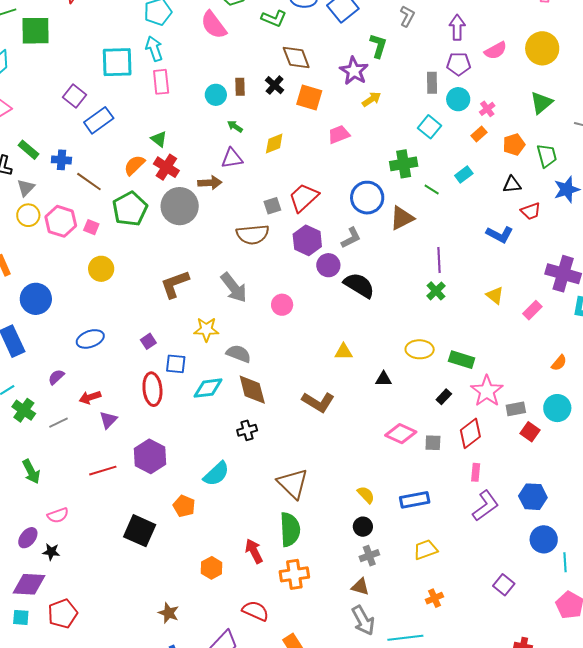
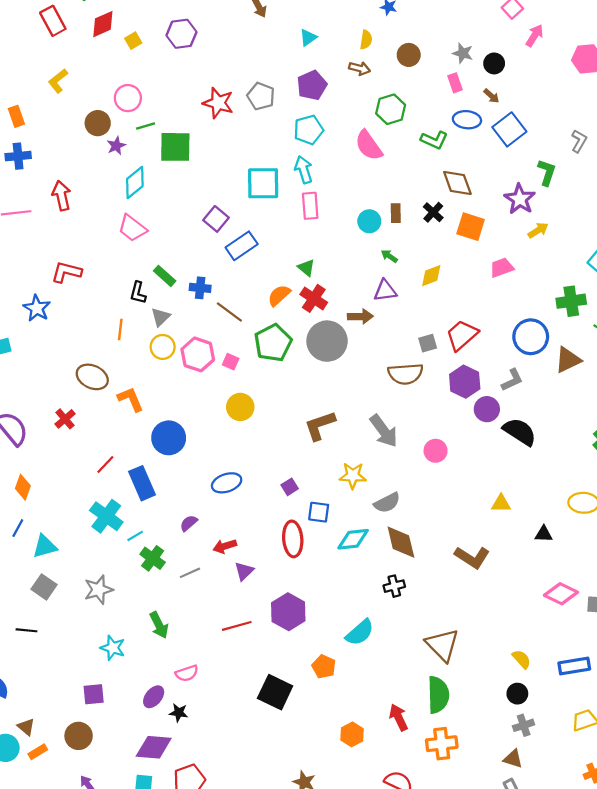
gray semicircle: (239, 354) -> (387, 503), turned 130

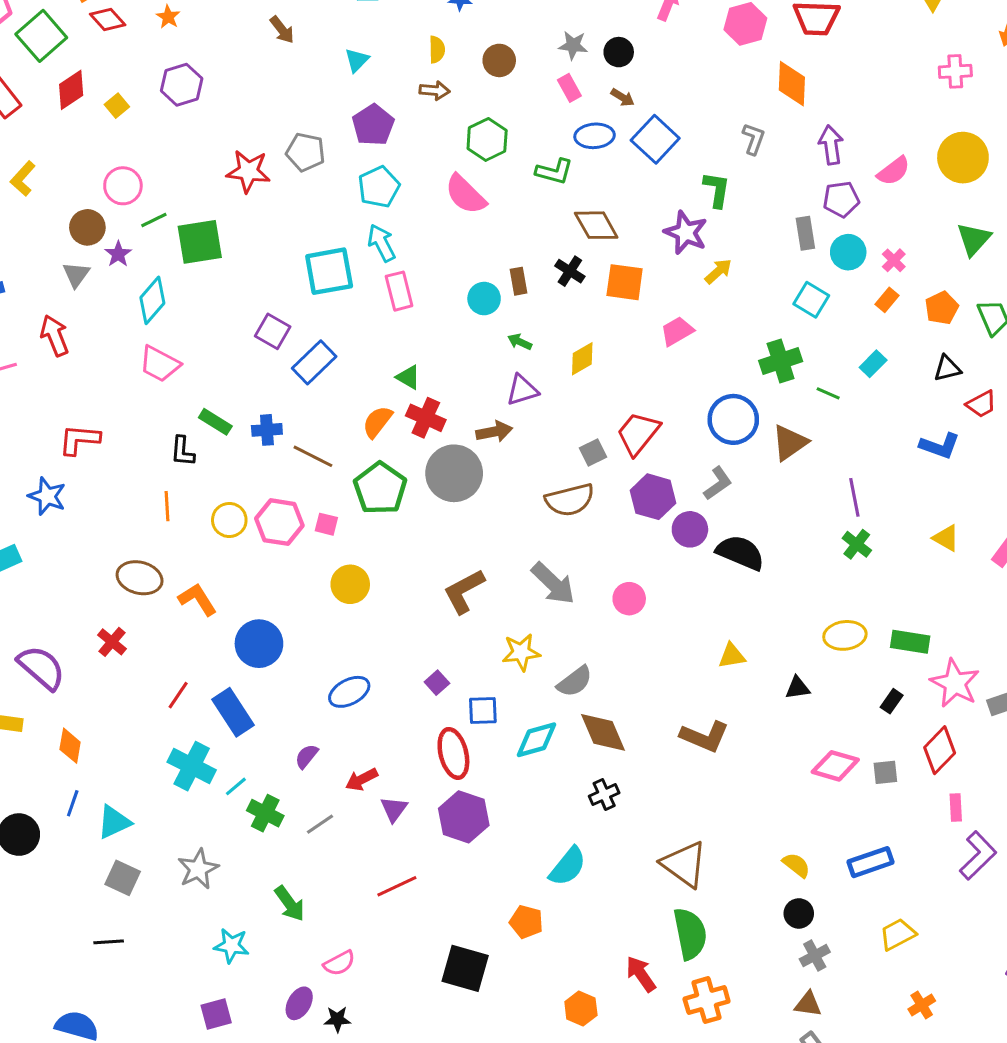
gray triangle: (161, 317) -> (76, 275), moved
purple hexagon: (288, 612) -> (464, 817), moved

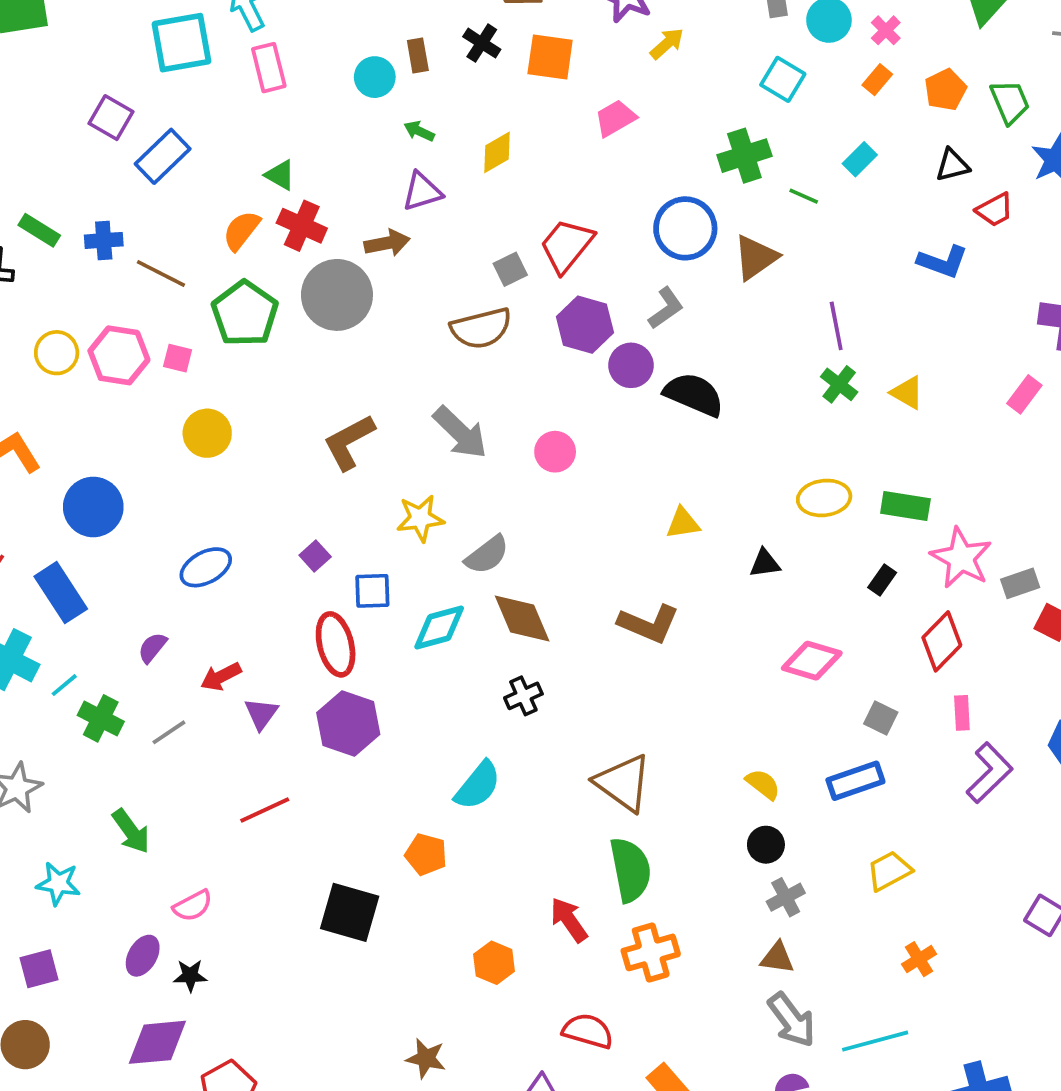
yellow triangle: (946, 538) -> (907, 393), moved
gray square: (885, 772) -> (881, 718), moved, turned 32

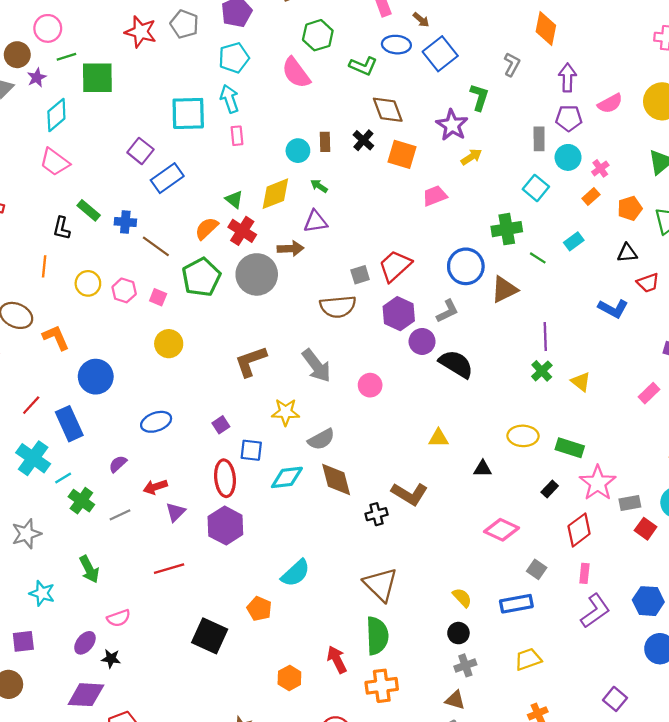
pink rectangle: (269, 68) -> (237, 136), size x0.7
yellow diamond: (497, 152) -> (275, 194), moved, size x1.4
pink hexagon: (119, 355) -> (124, 290), size x0.7
black cross: (523, 696) -> (376, 514), moved

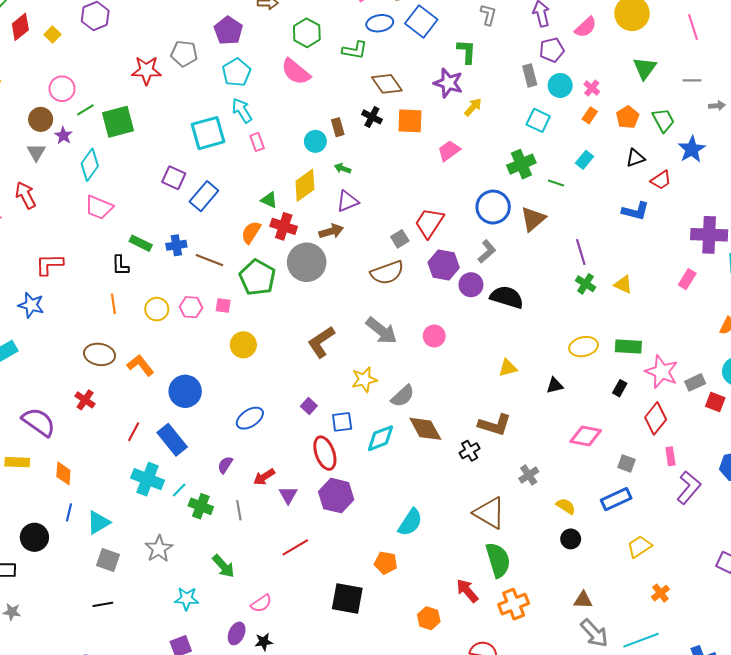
gray line: (120, 515) -> (239, 510), turned -60
gray cross: (465, 665) -> (529, 475), moved

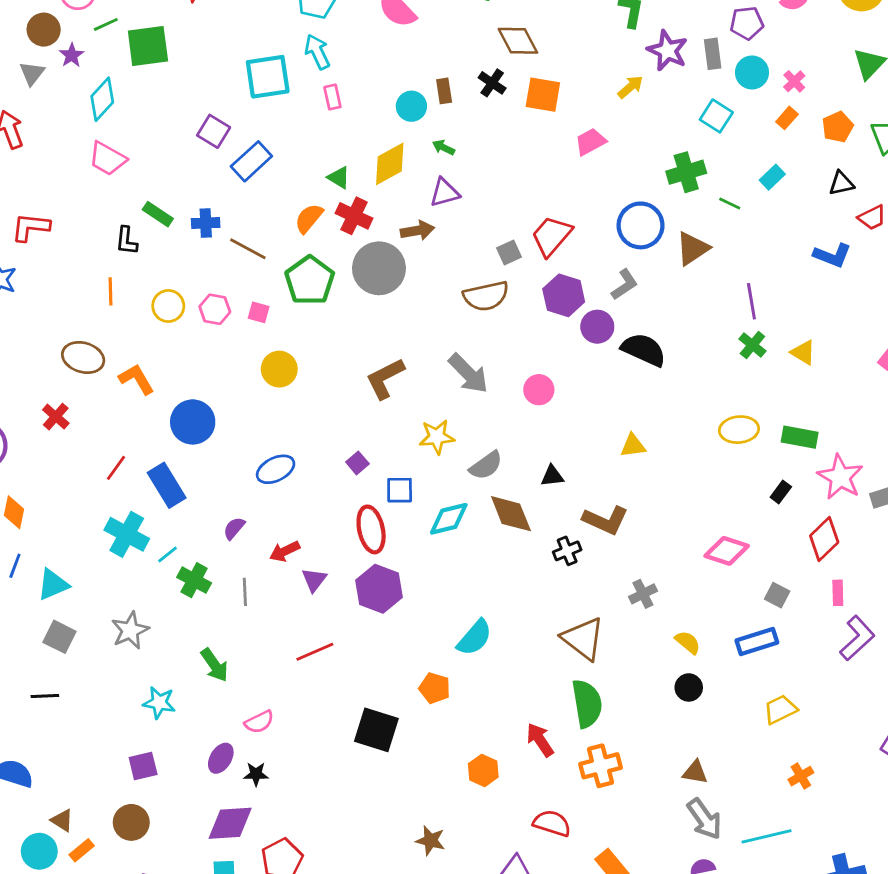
purple star: (448, 83) -> (667, 51), moved
black triangle: (555, 385) -> (552, 476), moved

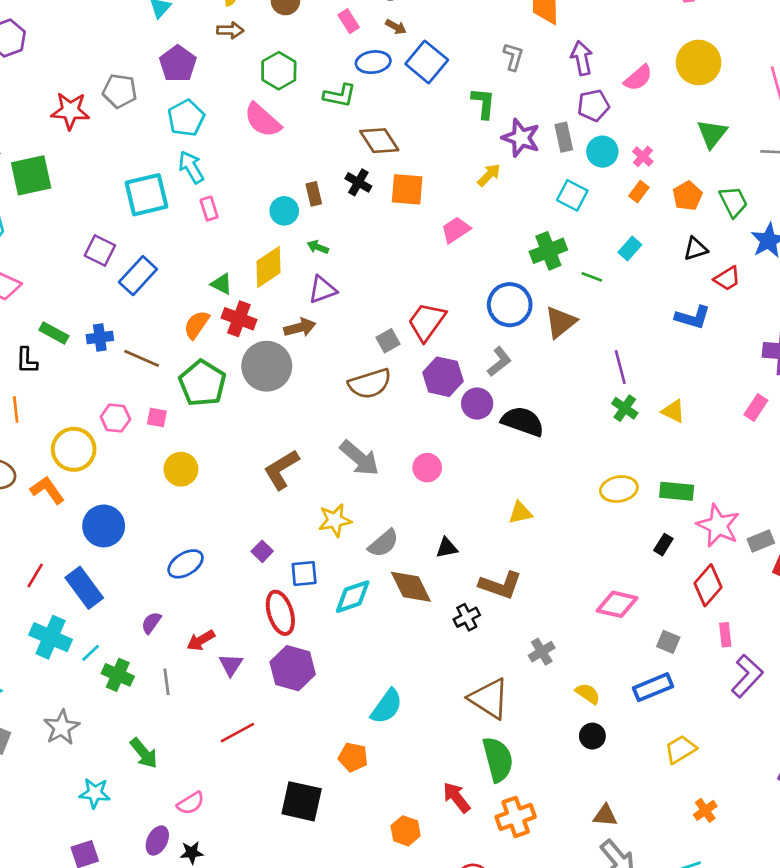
yellow circle: (168, 306) -> (74, 449), moved, size x1.4

